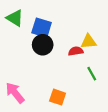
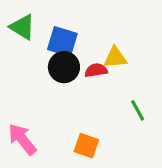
yellow triangle: (89, 42) -> (115, 58), moved
red semicircle: (76, 51) -> (96, 70), moved

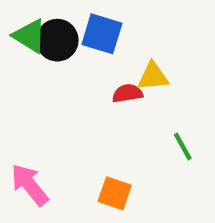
blue square: (62, 41) -> (102, 34), moved
black circle: (64, 67) -> (57, 40), moved

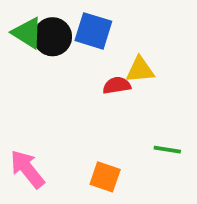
green line: (183, 147) -> (167, 150), moved, turned -52

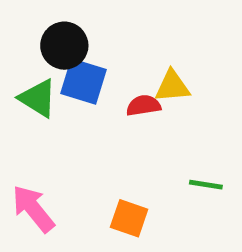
blue square: (93, 31) -> (84, 82), moved
green triangle: (27, 33) -> (38, 98), moved

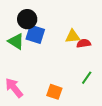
red semicircle: (143, 106) -> (84, 43), moved
green line: (206, 185) -> (87, 78), turned -64

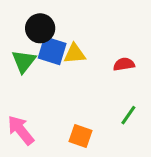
yellow triangle: (73, 36) -> (75, 54), moved
green triangle: (16, 41) -> (24, 61), turned 36

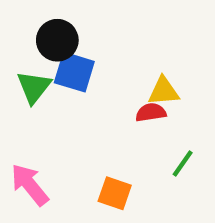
yellow triangle: (75, 54) -> (164, 91), moved
red semicircle: (124, 64) -> (151, 112), moved

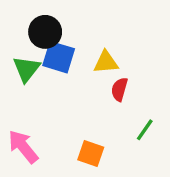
yellow triangle: (164, 91) -> (106, 62), moved
red semicircle: (151, 112) -> (119, 89), turned -65

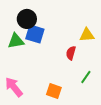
yellow triangle: (106, 62) -> (87, 35), moved
green triangle: (27, 69) -> (16, 41), turned 42

